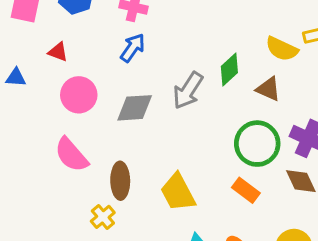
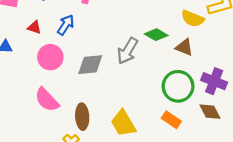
blue arrow: (133, 48) -> (66, 25), moved
green diamond: (229, 70) -> (156, 35), turned 75

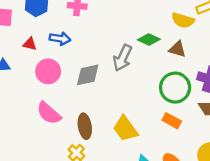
blue arrow: (66, 25) -> (60, 39), turned 72

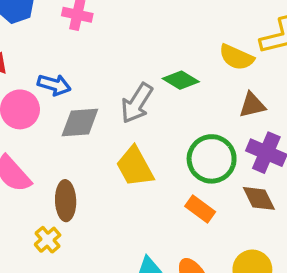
blue arrow: (60, 39) -> (54, 85), moved
brown triangle: (177, 49) -> (252, 105), moved, turned -36
yellow trapezoid: (125, 129) -> (135, 167), moved

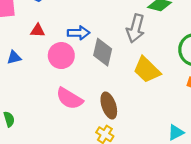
gray diamond: (80, 122) -> (103, 52), turned -56

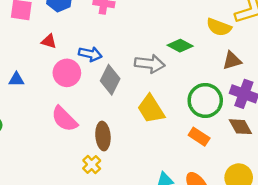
gray arrow: (136, 28) -> (150, 64), turned -112
blue triangle: (14, 57) -> (16, 79), moved

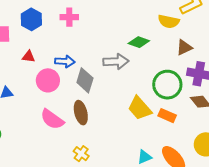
yellow trapezoid: (151, 109) -> (140, 108), moved
brown ellipse: (103, 136) -> (81, 113), moved

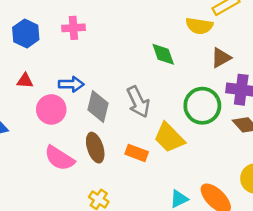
green diamond: (139, 42) -> (163, 54), turned 55
gray arrow: (116, 61) -> (138, 102), moved, turned 70
orange rectangle: (167, 116) -> (137, 153), moved

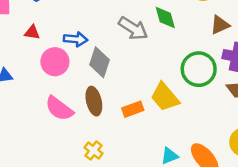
gray arrow: (138, 102) -> (133, 28), moved, turned -36
orange rectangle: (137, 153) -> (133, 109), turned -45

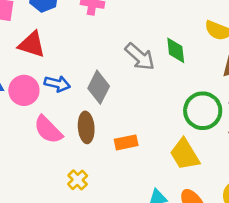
red triangle: (32, 32) -> (32, 44), size x1.6
blue arrow: (76, 39) -> (57, 84), moved
pink circle: (55, 62) -> (24, 90), moved
yellow trapezoid: (165, 97) -> (185, 154), moved

